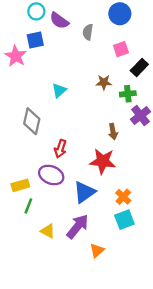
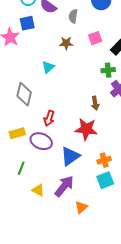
pink square: (121, 49) -> (95, 38), moved
brown star: (104, 82) -> (66, 43), moved
yellow rectangle: (20, 185) -> (17, 133), moved
orange cross: (123, 197) -> (104, 160), turned 32

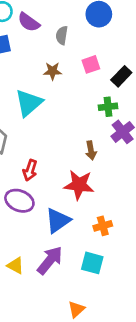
cyan triangle: (48, 67) -> (29, 103), size x1.6
cyan square: (105, 180) -> (92, 263), moved, turned 36
orange triangle: (81, 207) -> (76, 309), moved

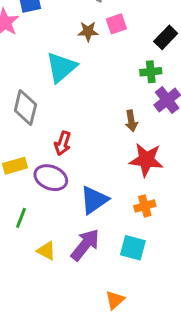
pink square: (91, 64) -> (116, 24), moved
red star: (79, 185) -> (146, 160), moved

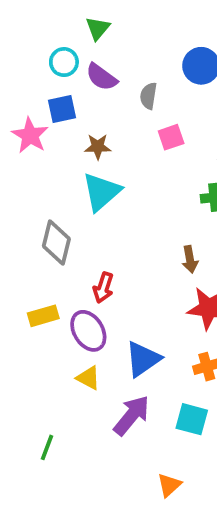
brown star: (88, 31) -> (98, 147), moved
purple ellipse: (51, 178) -> (88, 331), turned 36
green line: (21, 218) -> (47, 447), moved
yellow triangle: (46, 251) -> (88, 378), moved

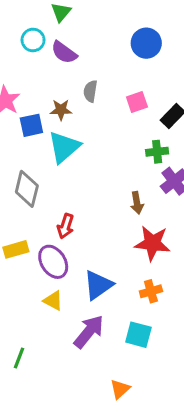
gray semicircle: (149, 96) -> (90, 91), moved
blue square: (62, 109) -> (31, 125), moved
pink square: (171, 137) -> (137, 102), moved

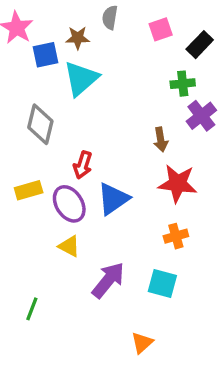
blue triangle: (98, 285) -> (113, 199), moved

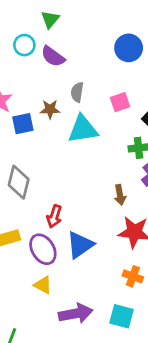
cyan triangle: (81, 79) -> (83, 129), moved, turned 32
orange cross: (176, 236) -> (133, 276), turned 36
purple arrow: (108, 280) -> (76, 313), turned 40

